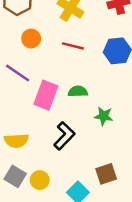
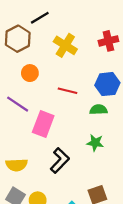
red line: (73, 46) -> (68, 91), moved
green semicircle: (78, 91) -> (98, 110), moved

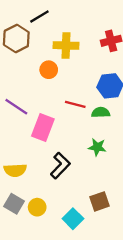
yellow cross: (65, 45) -> (66, 45), turned -30
orange circle: (30, 73) -> (49, 70), moved
red line: (68, 91) -> (75, 104), moved

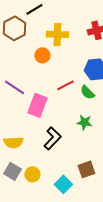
red line: (75, 104) -> (65, 85), turned -42
green semicircle: (101, 112) -> (87, 92), turned -133

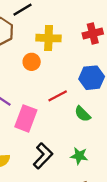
green semicircle: (87, 92) -> (83, 114), moved
green star: (84, 122) -> (79, 156), moved

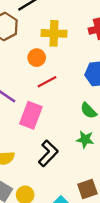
red line: (58, 96) -> (47, 82), moved
green star: (79, 156) -> (85, 139), moved

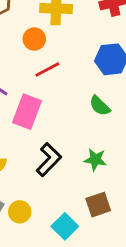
green star: (85, 139) -> (95, 160), moved

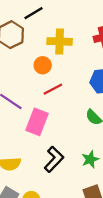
green star: (95, 160) -> (90, 159), turned -30

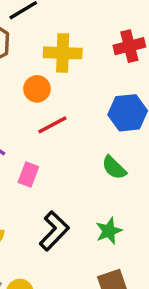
pink rectangle: (37, 122) -> (28, 174), size x0.6

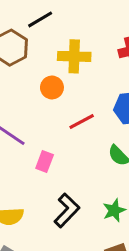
red line: (52, 125) -> (82, 122), moved

